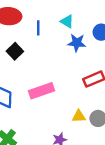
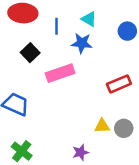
blue star: (77, 43) -> (82, 43), moved
pink rectangle: (42, 91) -> (60, 73), moved

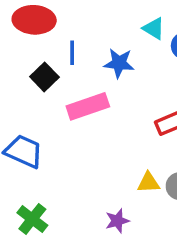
cyan triangle: (89, 19) -> (154, 28), moved
blue line: (56, 26) -> (72, 53), moved

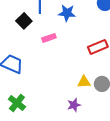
pink rectangle: (88, 106) -> (49, 38), size x0.6
purple star: (117, 221) -> (74, 105), moved

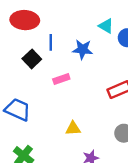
yellow triangle: (84, 82) -> (73, 128), moved

